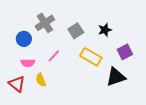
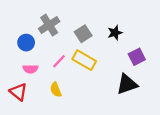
yellow rectangle: (91, 57) -> (84, 60), moved
yellow semicircle: (41, 80) -> (56, 90), moved

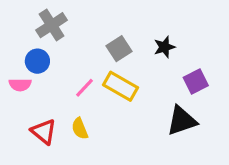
gray cross: (49, 25) -> (52, 25), moved
pink semicircle: (30, 69) -> (20, 85), moved
red triangle: (18, 92) -> (44, 132), moved

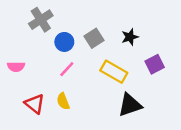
blue circle: (37, 61) -> (64, 42), moved
yellow rectangle: (121, 86) -> (114, 72), moved
black triangle: (182, 121) -> (130, 105), moved

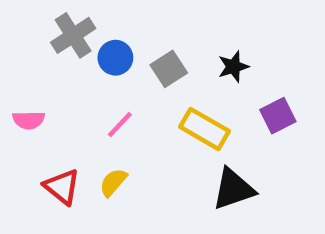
blue circle: (64, 42) -> (115, 58), moved
yellow semicircle: (63, 101) -> (113, 182), turned 63

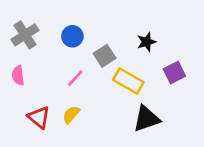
gray cross: (73, 35) -> (25, 35), moved
gray square: (169, 69) -> (105, 56), moved
pink semicircle: (29, 120) -> (18, 75), turned 84

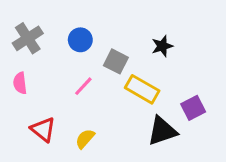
gray square: (105, 56) -> (116, 61), turned -30
purple square: (174, 73) -> (193, 108), moved
yellow semicircle: (71, 114) -> (85, 139), moved

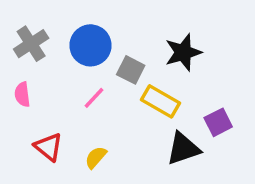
blue circle: (80, 40) -> (90, 45), size x1.5
black star: (162, 46) -> (183, 52), size x1.5

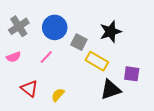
pink semicircle: (22, 94) -> (14, 57), turned -104
pink line: (94, 98) -> (46, 57), moved
purple square: (218, 122) -> (132, 74), turned 35

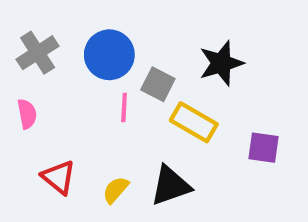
pink semicircle: (14, 57) -> (27, 114), turned -80
pink line: (46, 57) -> (124, 108), moved, turned -40
black triangle: (111, 90) -> (171, 186), moved

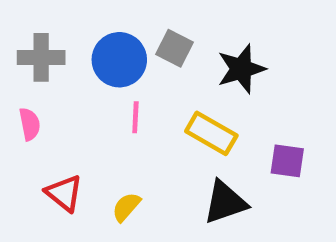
gray cross: (38, 53) -> (41, 57), turned 33
gray square: (158, 84) -> (175, 48), moved
black triangle: (171, 186) -> (225, 202), moved

